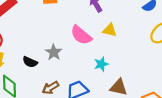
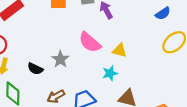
yellow triangle: (110, 30) -> (120, 50), moved

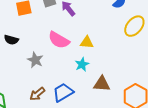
black semicircle: (35, 69) -> (11, 40), moved

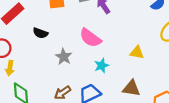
yellow triangle: (87, 42) -> (137, 52), moved
cyan star: (82, 64) -> (102, 66), moved

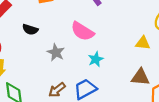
yellow triangle: (137, 52) -> (143, 43), moved
brown triangle: (131, 88) -> (140, 77), moved

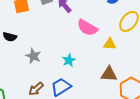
pink semicircle: (82, 31) -> (87, 28), moved

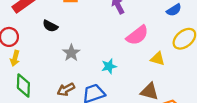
pink semicircle: (87, 28) -> (137, 35), turned -80

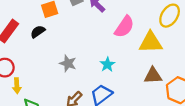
black semicircle: (50, 26) -> (38, 32), moved, turned 136
yellow triangle: (158, 59) -> (151, 42), size x1.6

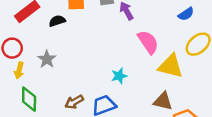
pink semicircle: (124, 27) -> (148, 42), turned -85
gray star: (68, 63) -> (47, 59), moved

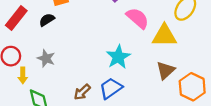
cyan star: (119, 76) -> (118, 57), size x1.5
brown triangle: (163, 101) -> (166, 70), turned -42

